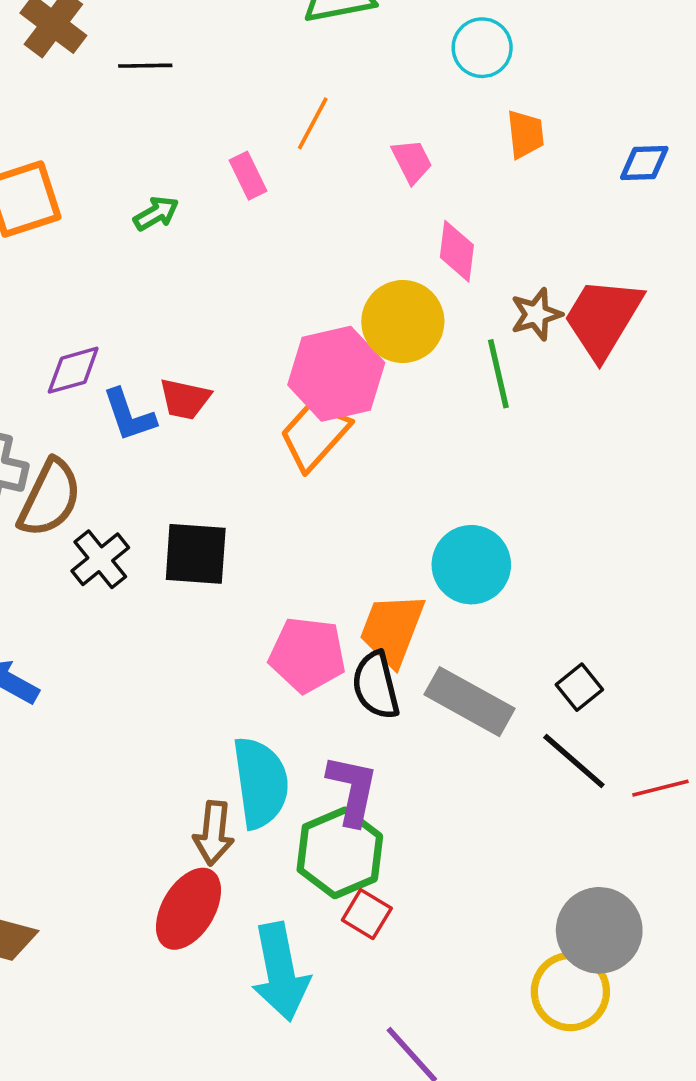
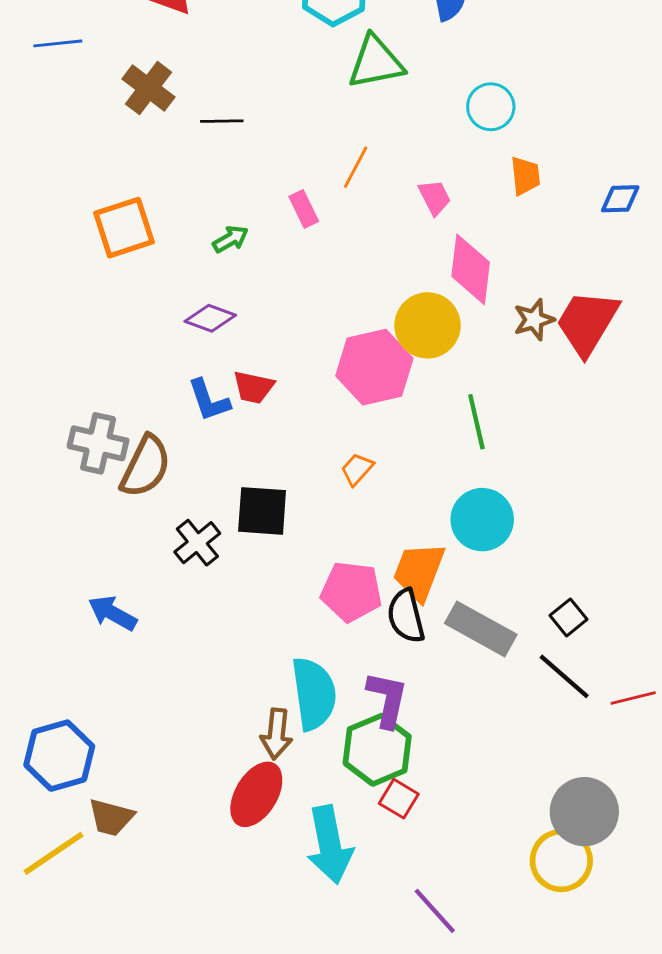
pink diamond: (457, 251) -> (471, 269), size x1.4
purple diamond: (73, 370) -> (210, 318), moved, turned 36
green line: (498, 374) -> (476, 422), moved
orange trapezoid: (315, 435) -> (357, 469), moved, size x0.6
black cross: (100, 559) -> (197, 543), moved

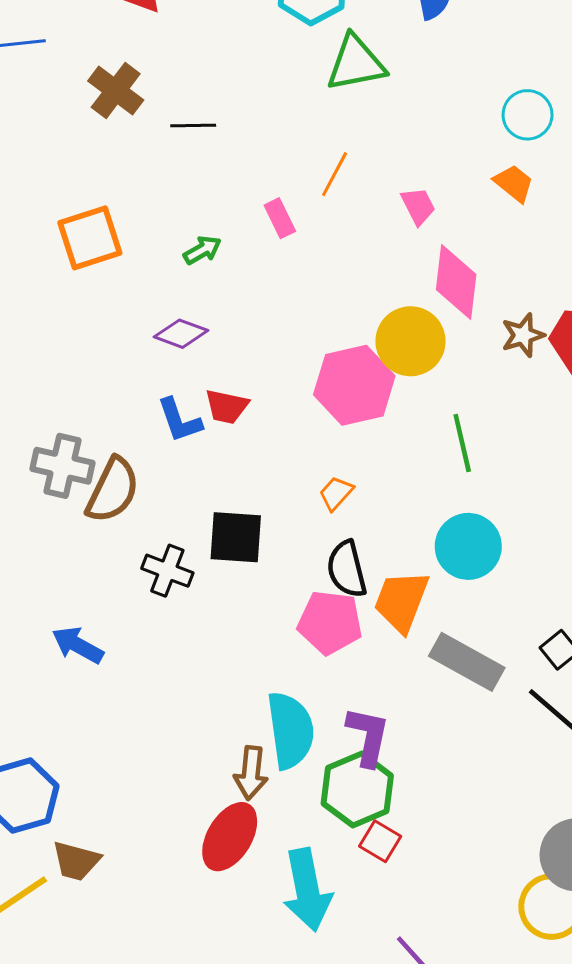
cyan circle: (491, 107) -> (528, 115), moved
orange trapezoid: (525, 176) -> (514, 183), turned -45
black cross: (197, 543) -> (167, 571), turned -30
black semicircle: (406, 616) -> (347, 569), moved

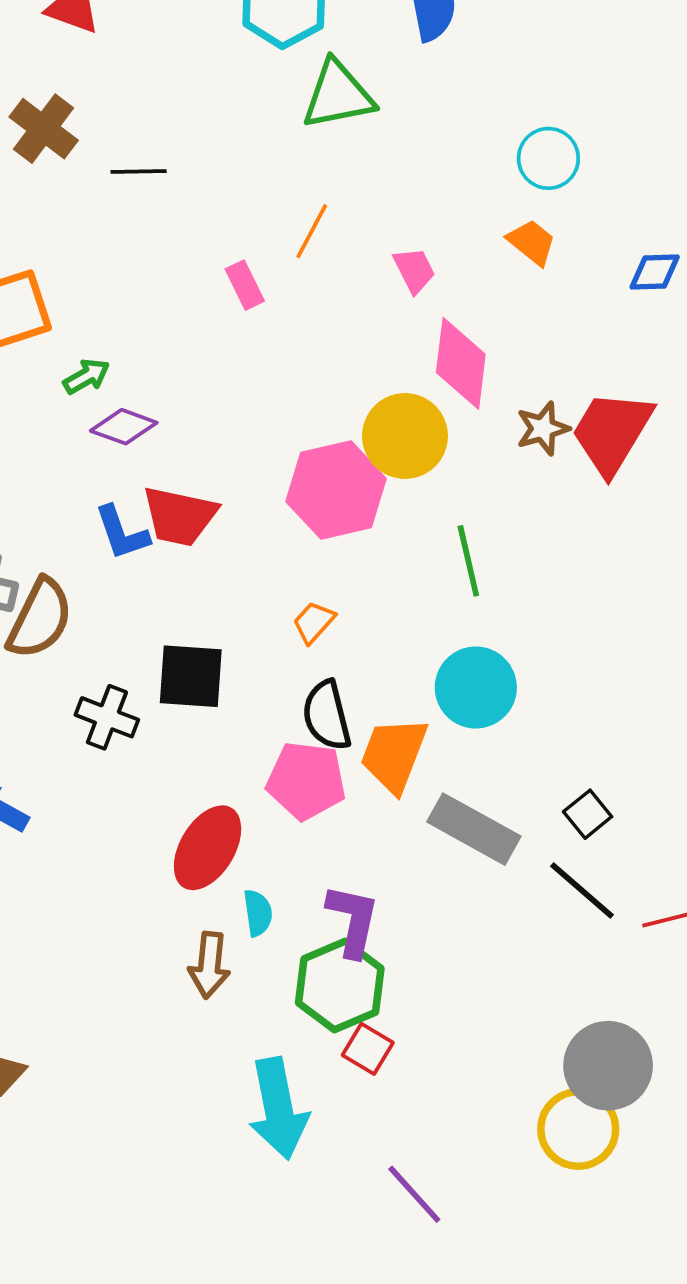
green arrow: (202, 250) -> (86, 376), moved
red trapezoid: (227, 407) -> (180, 516), size x1.4
cyan semicircle: (290, 730) -> (258, 913), size x0.5
red ellipse: (230, 837) -> (208, 848), moved

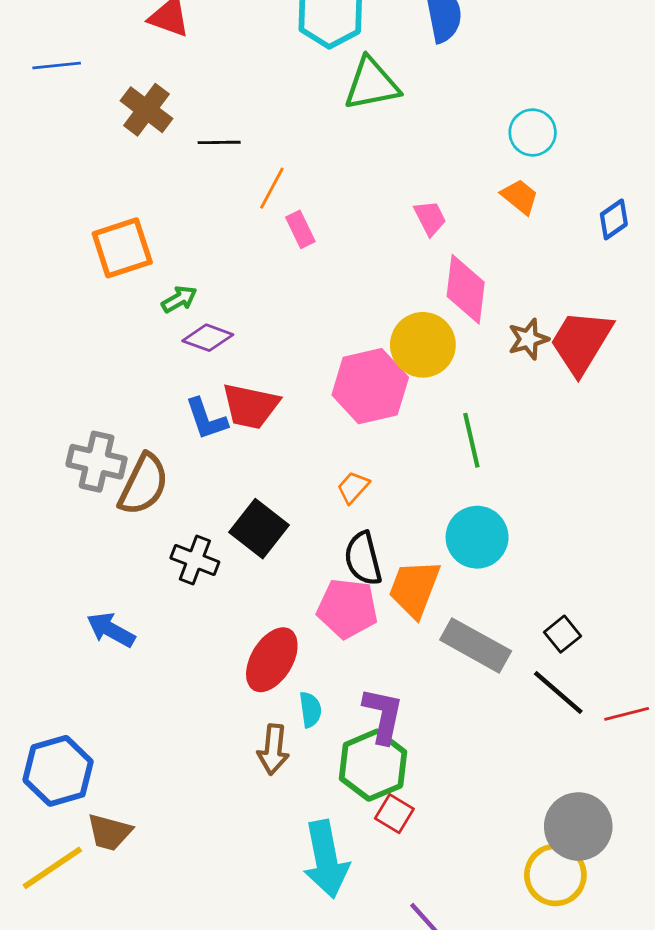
orange line: (312, 231) -> (272, 188), moved
blue diamond: (655, 272) -> (614, 219), turned -33
black square: (191, 676) -> (259, 529), turned 34

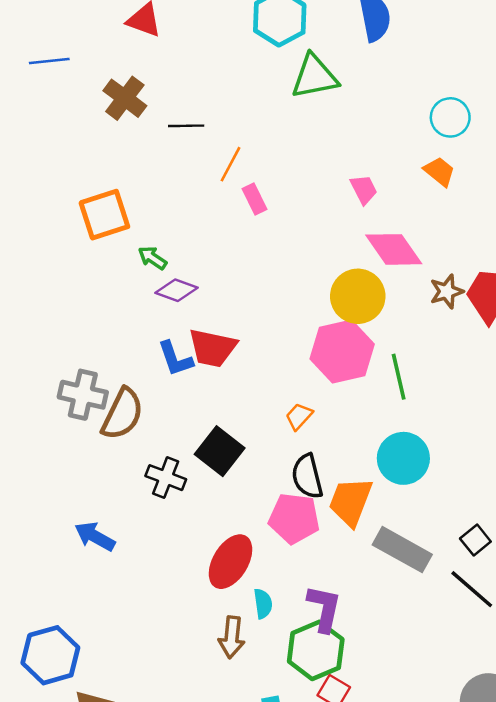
pink diamond: (466, 289) -> (394, 249), turned -42
green arrow: (179, 299) -> (152, 258), turned -116
pink hexagon: (370, 386) -> (342, 352), moved

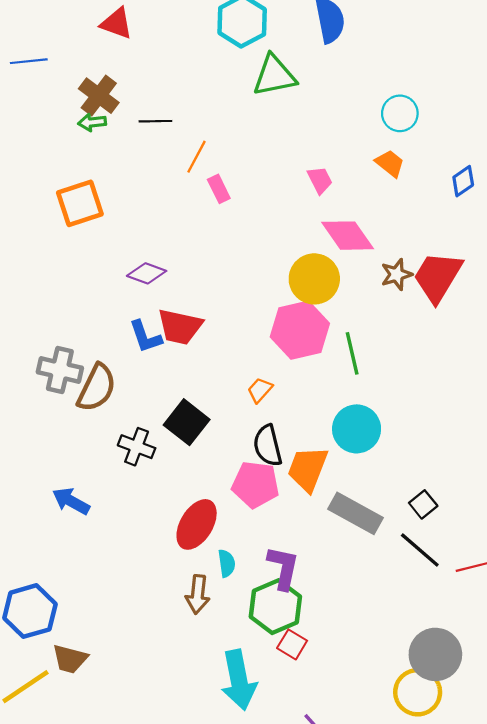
green arrow: (152, 258) -> (92, 122), moved, turned -40

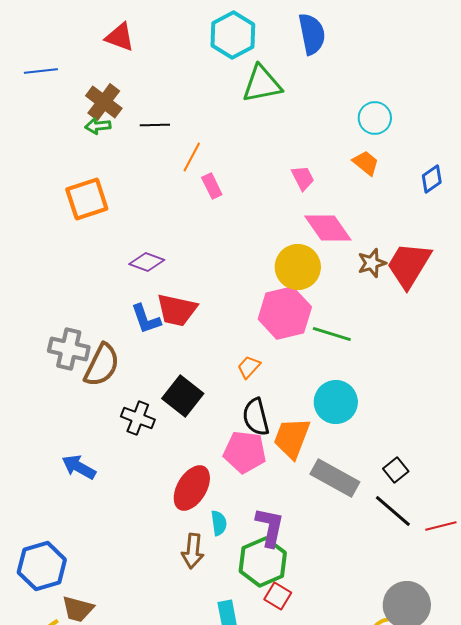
green line: (352, 353) -> (332, 334), turned -60

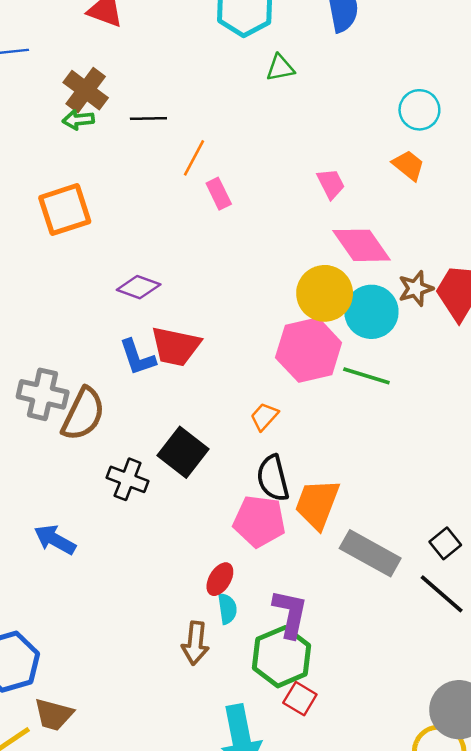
green triangle: (262, 84) -> (280, 68), size x0.6
cyan circle: (336, 402) -> (371, 312), moved
red ellipse: (192, 488) -> (220, 579), moved, size x0.6

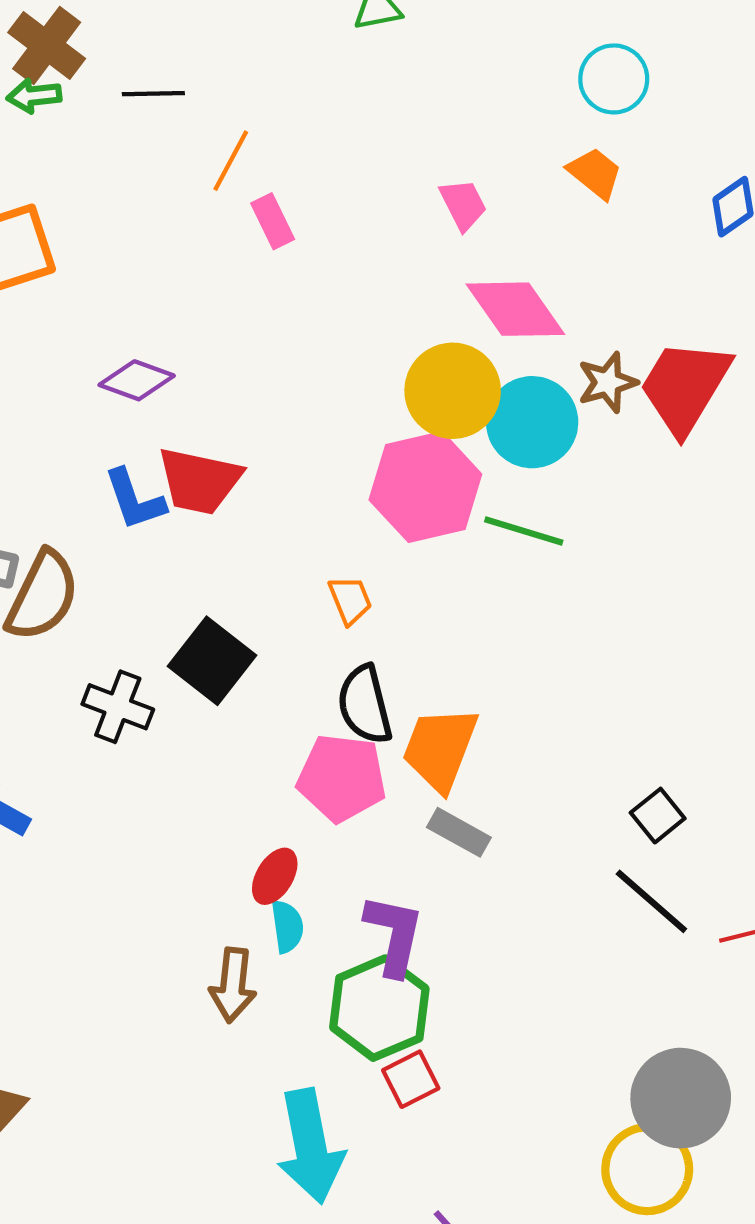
orange trapezoid: (264, 417) -> (350, 600), turned 116
gray rectangle: (370, 553) -> (459, 832), moved, size x0.6
red square: (300, 699) -> (411, 1079), turned 32

